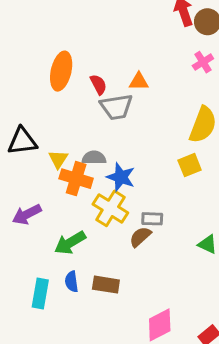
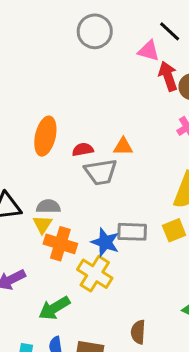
red semicircle: (98, 84) -> (83, 150), turned -72
gray semicircle: (94, 158) -> (48, 206), moved
gray rectangle: (152, 219) -> (132, 232), moved, size x1.4
brown semicircle: (140, 237) -> (138, 332), moved, turned -45

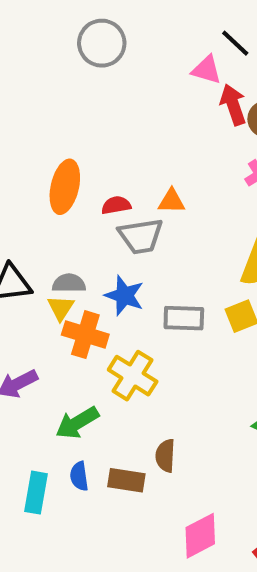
gray circle: (95, 31) -> (102, 43), moved
blue star: (105, 242) -> (124, 296), moved
brown semicircle: (138, 332) -> (165, 456), moved

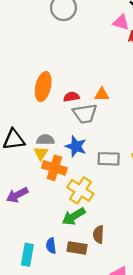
green arrow: (77, 423) -> (74, 216), moved

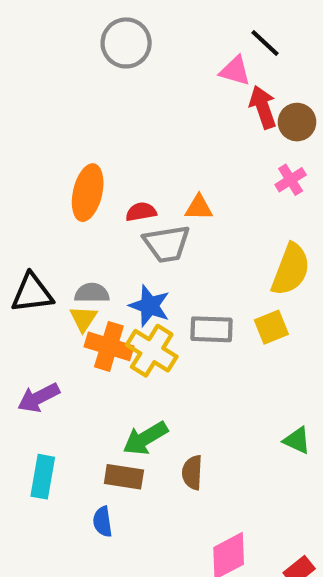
yellow cross: (80, 190) -> (152, 351), moved
blue semicircle: (51, 246) -> (103, 522), moved
brown rectangle: (77, 248) -> (124, 477), moved
cyan rectangle: (27, 255) -> (43, 477), moved

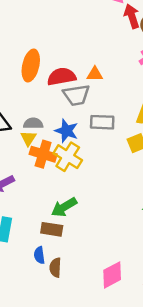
red semicircle: (141, 212) -> (62, 77), size x1.6
gray rectangle: (212, 329) -> (102, 122), moved
brown semicircle: (192, 472) -> (55, 268), moved

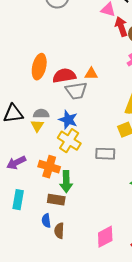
gray rectangle: (102, 122) -> (105, 154), moved
orange cross: (43, 154) -> (49, 167), moved
green arrow: (64, 207) -> (66, 182), turned -60

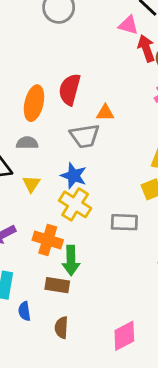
red semicircle: (64, 76) -> (70, 89), moved, turned -65
gray semicircle: (41, 114) -> (27, 143), moved
blue semicircle: (46, 221) -> (24, 311), moved

